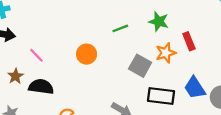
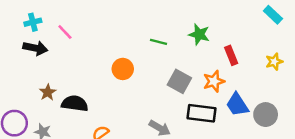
green line: (120, 28) -> (158, 42), turned 35
orange star: (166, 53) -> (214, 81), moved
pink line: (36, 55) -> (65, 32), moved

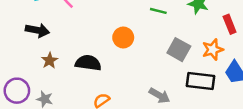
black arrow: (35, 48) -> (37, 30), moved
black semicircle: (75, 103) -> (88, 63), moved

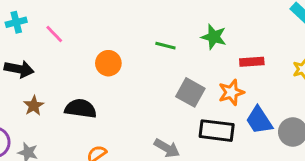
red rectangle: (230, 24) -> (252, 62), turned -72
orange circle: (123, 37) -> (108, 63), moved

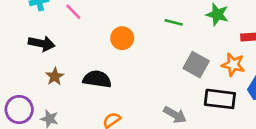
orange star: (231, 92) -> (233, 65), turned 30

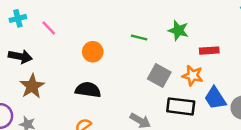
brown star: (55, 76) -> (32, 86), size x1.5
black semicircle: (97, 79) -> (88, 90), moved

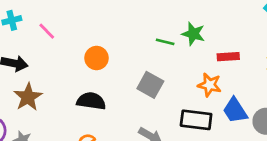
green line: (139, 37) -> (165, 42), moved
gray square: (159, 76) -> (150, 85), moved

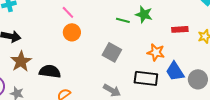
pink line: (47, 31) -> (68, 12), moved
red rectangle: (228, 57) -> (180, 29), moved
black semicircle: (91, 101) -> (50, 71), moved

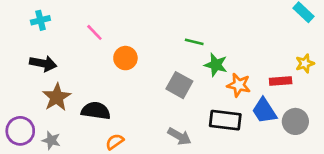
pink line: (68, 12) -> (94, 32), moved
green star: (144, 14) -> (216, 65), moved
red rectangle: (180, 29) -> (281, 81), moved

